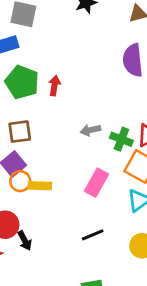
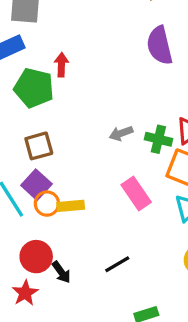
red arrow: (55, 86) -> (61, 65), moved
pink rectangle: (97, 183) -> (136, 194), turned -56
black line: (93, 235) -> (117, 264), moved

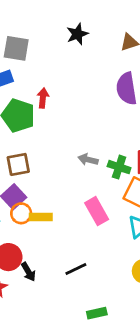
gray arrow: (121, 133) -> (88, 160), turned 30

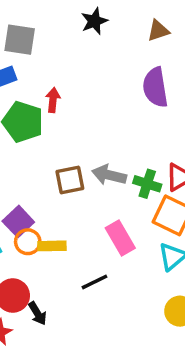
gray arrow: (88, 160) -> (109, 175), size x1.4
brown square: (18, 164) -> (70, 180), moved
black line: (76, 269) -> (95, 282), moved

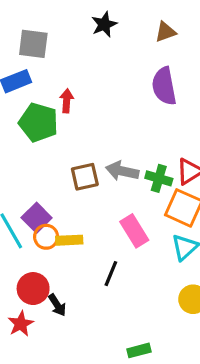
black line: (95, 282) -> (111, 274), turned -40

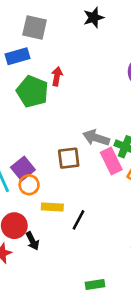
brown square: (85, 177) -> (69, 158), moved
pink rectangle: (134, 231) -> (111, 161), moved
yellow rectangle: (69, 240) -> (52, 207), moved

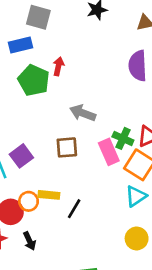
gray arrow: (96, 138) -> (83, 113), moved
orange circle: (29, 185) -> (29, 201), moved
black arrow: (32, 241) -> (29, 241), moved

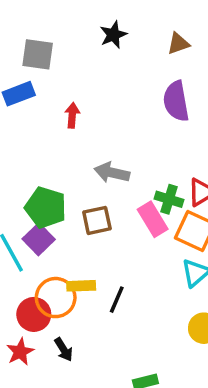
green pentagon: (34, 80) -> (46, 207), moved
orange circle: (29, 201) -> (56, 298), size x1.5

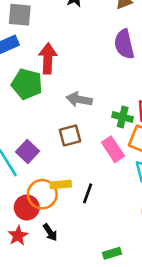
red arrow: (72, 115) -> (48, 59), size x1.6
green pentagon: (46, 207) -> (27, 84), moved
pink rectangle: (153, 219) -> (113, 149), moved

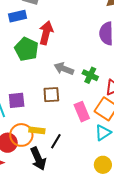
green cross: (123, 117) -> (90, 75), moved
purple square: (27, 152) -> (17, 100), turned 30
black arrow: (50, 232) -> (38, 159), moved, size x1.6

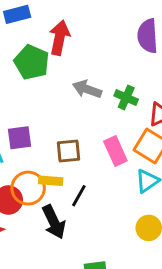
brown square: (51, 95) -> (69, 151), moved

